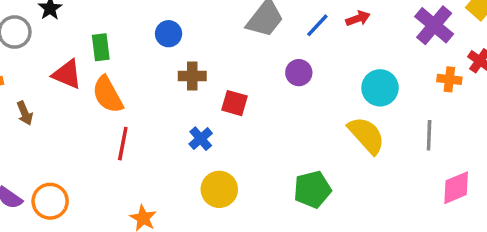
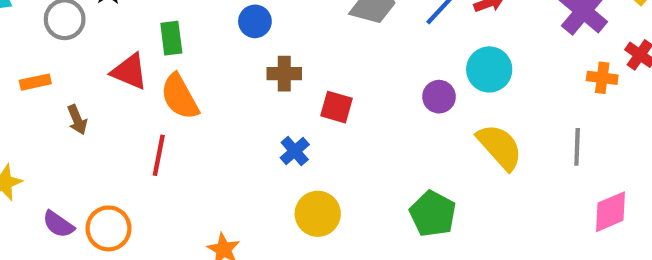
purple circle: (299, 73) -> (439, 97), moved
cyan circle: (380, 88) -> (489, 69), moved
red line: (123, 144) -> (159, 155), moved
green pentagon: (312, 189) -> (433, 214), turned -30

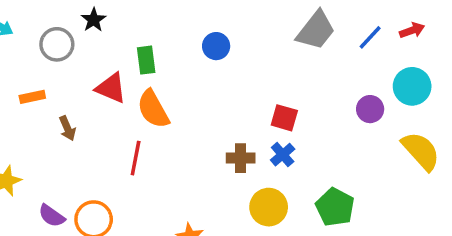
brown cross: (284, 74) -> (241, 158), moved
blue cross: (295, 151) -> (283, 155), moved
green pentagon: (433, 214) -> (335, 207), moved

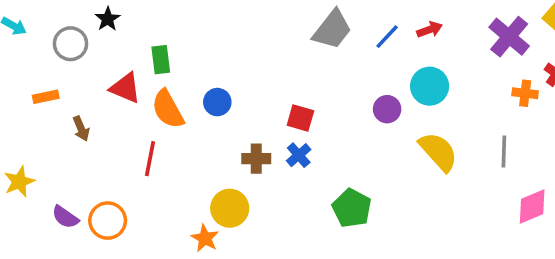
blue circle: (216, 46) -> (217, 102), moved
yellow circle: (269, 207) -> (230, 208), moved

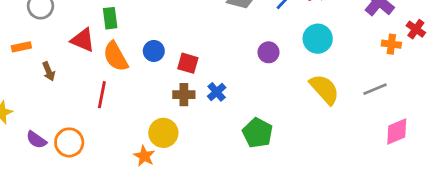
purple circle: (387, 109) -> (268, 52), moved
red square: (300, 118) -> (188, 63), moved
gray line: (504, 152) -> (375, 89), turned 65

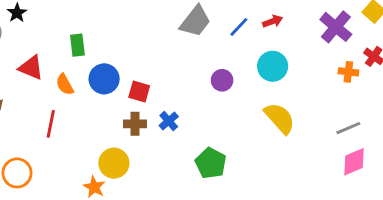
green rectangle: (110, 18) -> (77, 45), moved
blue circle: (154, 51) -> (104, 79), size x1.4
orange semicircle: (116, 56) -> (65, 84), size x0.7
gray line: (375, 89) -> (348, 128), moved

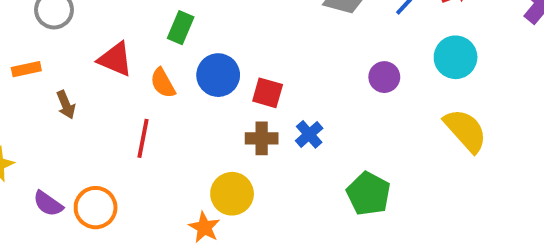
green rectangle: (77, 45) -> (181, 28), turned 30

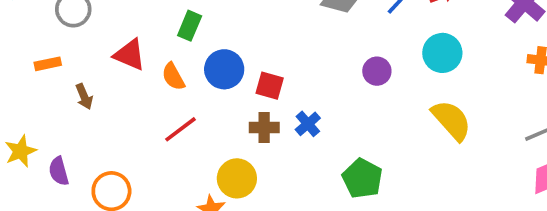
red line: (143, 138) -> (181, 129), moved, turned 42
purple semicircle: (48, 204) -> (59, 171), moved, turned 40

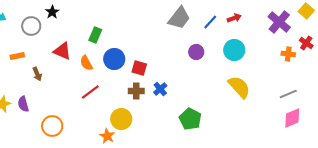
purple circle: (377, 71) -> (196, 52), moved
purple semicircle: (59, 171) -> (23, 104), moved

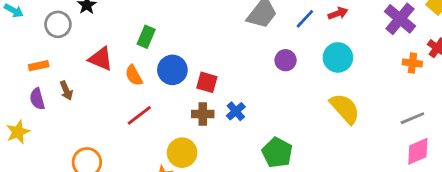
purple semicircle: (23, 104) -> (37, 99), moved

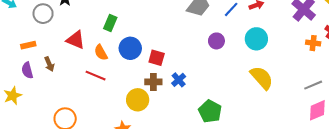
red line: (139, 115) -> (96, 76), moved, turned 60
yellow circle: (182, 153) -> (138, 100), moved

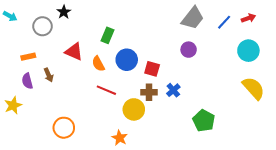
purple circle: (216, 41) -> (189, 50), moved
red line: (96, 76) -> (106, 90), moved

